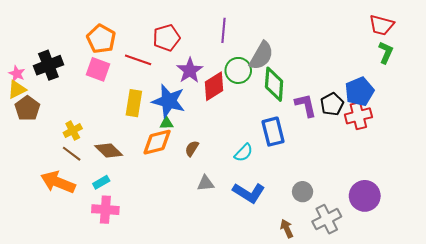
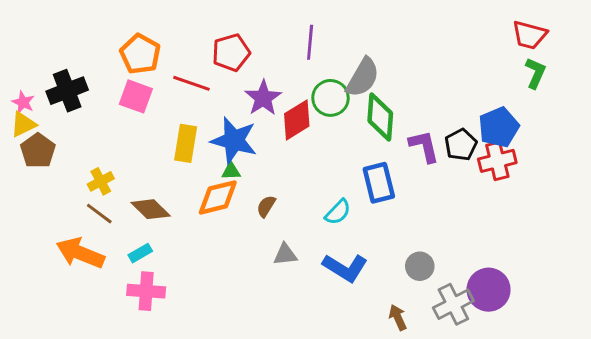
purple circle: (365, 196) -> (489, 290), moved

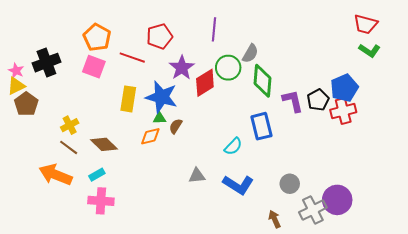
green L-shape: (535, 73) -> (369, 50), turned 100
gray semicircle: (363, 77) -> (250, 54), size x0.7
orange diamond: (218, 197) -> (150, 136), size x0.7
brown semicircle: (266, 206) -> (176, 126), moved

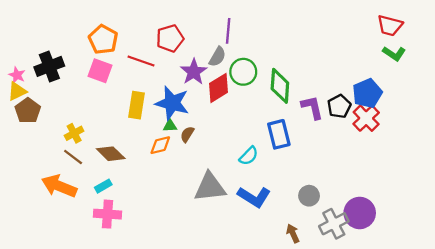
gray semicircle: (250, 54) -> (217, 57), moved
red cross: (343, 111) -> (366, 118), turned -30
gray triangle: (197, 176) -> (210, 187), size x1.8

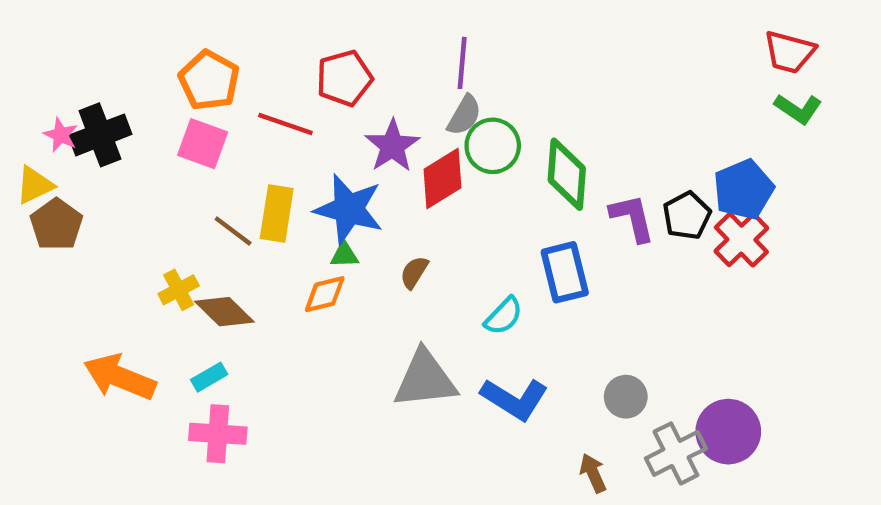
gray semicircle: (217, 57) -> (464, 115), moved
pink star: (17, 75) -> (61, 135), moved
yellow cross: (74, 133) -> (179, 290), moved
brown semicircle: (187, 134) -> (414, 272), moved
brown line: (73, 157) -> (233, 231), moved

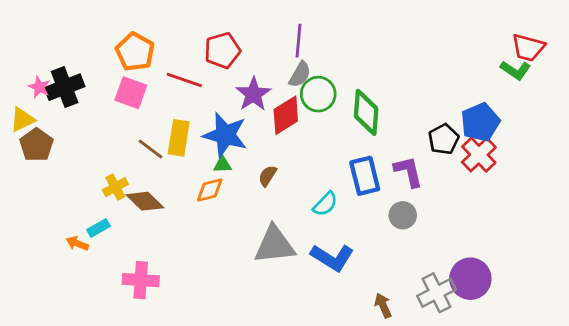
red trapezoid: (789, 52) -> (528, 48), moved
purple L-shape: (632, 218) -> (408, 172), moved
orange arrow: (120, 377) -> (77, 243), size x0.5
cyan rectangle: (209, 377) -> (98, 228), moved
gray circle: (626, 397) -> (403, 215), moved

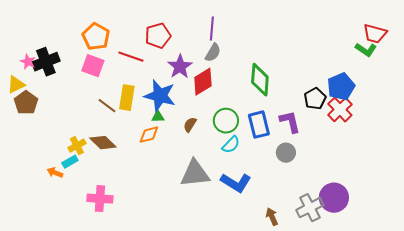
green circle: (318, 94) -> (226, 121), moved
yellow cross: (115, 187) -> (77, 146), moved

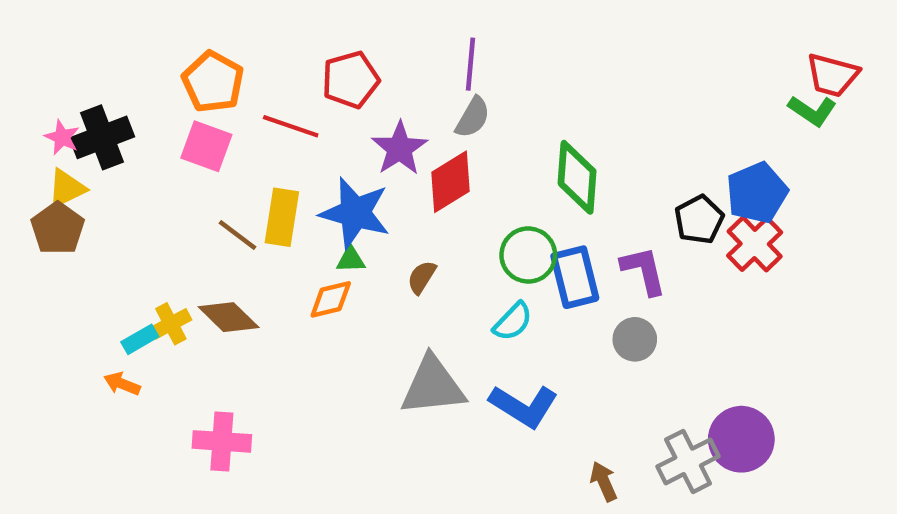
yellow triangle: (16, 85) -> (67, 188), moved
green circle: (226, 121) -> (528, 255), moved
cyan rectangle: (70, 162) -> (140, 339), moved

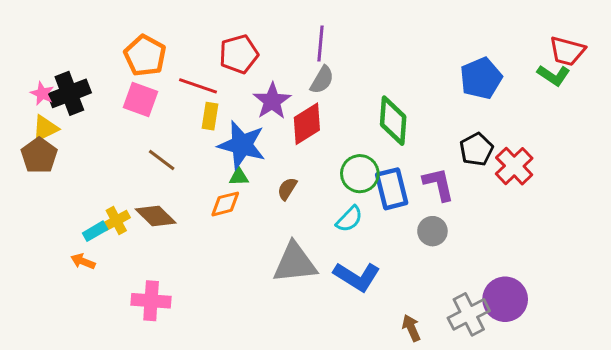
blue pentagon: (757, 193) -> (481, 78), moved
yellow rectangle: (282, 217) -> (210, 116), moved, size x0.7

